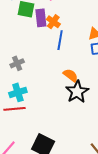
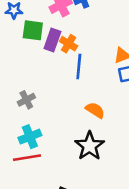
purple rectangle: (41, 18) -> (52, 40), turned 30
black star: (77, 92) -> (90, 146), moved

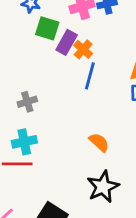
orange semicircle: (95, 110) -> (99, 142), moved
black star: (90, 146) -> (103, 187), moved

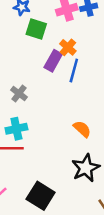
purple rectangle: (67, 42) -> (53, 61), moved
gray cross: (27, 102) -> (19, 93), turned -35

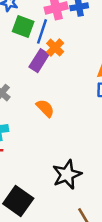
blue line: (74, 71) -> (42, 31), moved
orange semicircle: (82, 129) -> (45, 108), moved

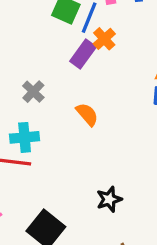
black star: (67, 174) -> (109, 199), size x0.7

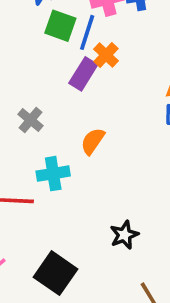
orange semicircle: (87, 114) -> (93, 141), turned -100
cyan cross: (25, 137) -> (53, 174), moved

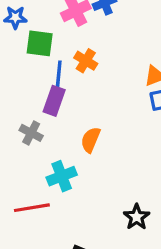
blue line: (87, 32) -> (58, 77), moved
purple rectangle: (83, 74) -> (54, 101), moved

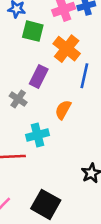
orange cross: (86, 61) -> (67, 49), size x1.5
blue line: (58, 77) -> (84, 76), moved

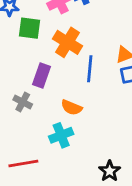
orange semicircle: (63, 110) -> (72, 107), turned -90
cyan cross: (38, 135) -> (61, 135), moved

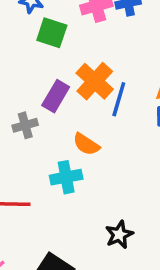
orange cross: (68, 42) -> (95, 81), moved
gray cross: (23, 102) -> (25, 125), turned 36

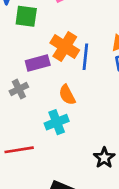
purple rectangle: (56, 96) -> (38, 63), turned 55
orange semicircle: (86, 144) -> (67, 95), turned 40

